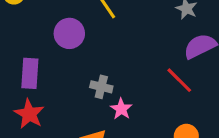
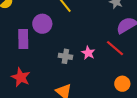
purple rectangle: (30, 73) -> (23, 39), moved
pink star: (121, 109) -> (88, 53), moved

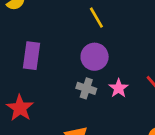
purple circle: (42, 24) -> (95, 57), moved

